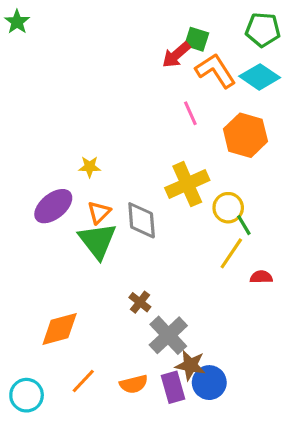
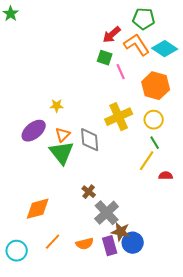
green pentagon: (263, 30) -> (144, 19), moved
green square: (197, 39) -> (105, 58), moved
yellow circle: (228, 208) -> (154, 120), moved

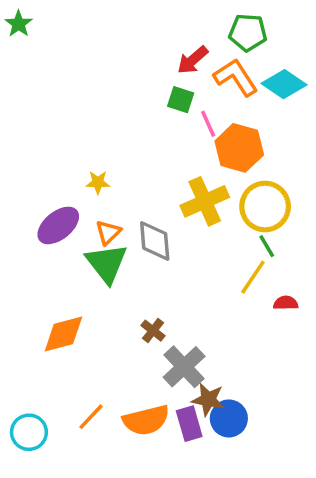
orange hexagon: (156, 86) -> (239, 148), moved
yellow circle: (154, 120) -> (265, 207), size x1.5
orange diamond: (38, 209) -> (63, 334), moved
orange semicircle: (85, 244) -> (146, 420), size x1.5

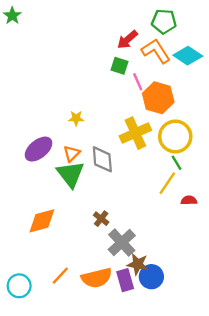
yellow star: (98, 182) -> (76, 118), moved

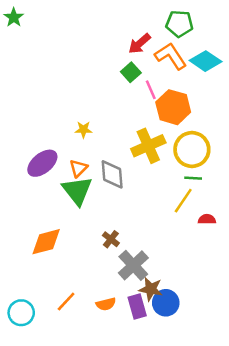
green square: (119, 66) -> (131, 72), turned 30
green line: (176, 163) -> (193, 178), turned -56
orange semicircle: (97, 278) -> (106, 304), size x0.6

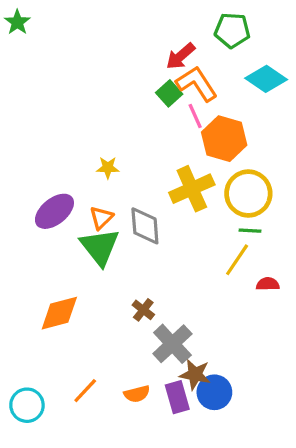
orange L-shape: (171, 56) -> (197, 84), moved

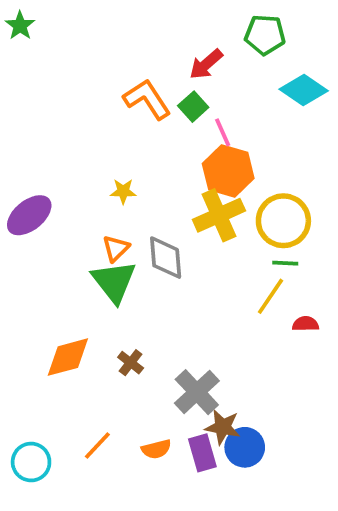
orange L-shape: (197, 84) -> (147, 99), moved
orange hexagon: (224, 139) -> (228, 171), moved
purple ellipse: (54, 211) -> (29, 215), moved
brown cross: (143, 310) -> (131, 363), moved

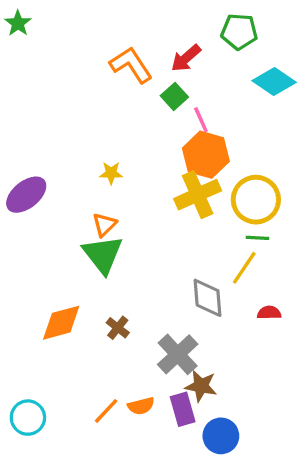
orange L-shape: (147, 99) -> (131, 65), moved
gray diamond: (166, 258) -> (208, 298), moved
red semicircle: (305, 324) -> (269, 313), moved
orange line: (97, 445) -> (106, 411), moved
blue circle: (245, 447) -> (221, 436), moved

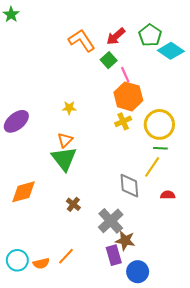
green pentagon: (239, 32) -> (150, 35), moved, turned 30
yellow cross: (198, 195) -> (123, 121), size x0.6
orange diamond: (61, 323) -> (24, 192), moved
orange semicircle: (141, 406) -> (41, 263), moved

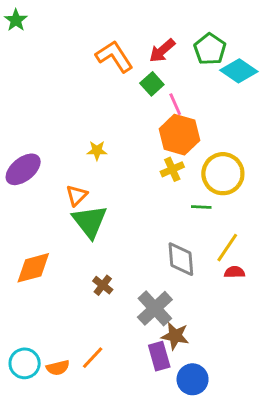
orange triangle: (65, 140) -> (77, 195), moved
green line: (160, 148) -> (201, 207), moved
yellow line: (152, 167) -> (227, 248), moved

